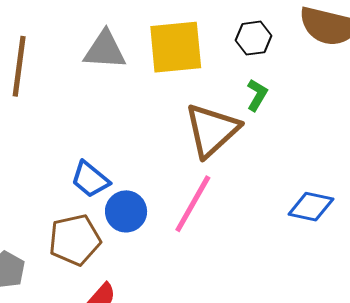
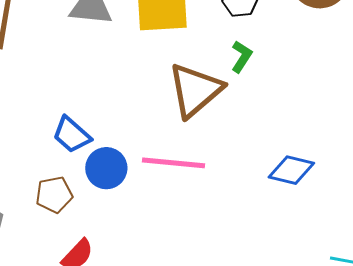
pink line: (193, 204) -> (173, 163), turned 64
brown pentagon: (75, 240) -> (54, 195), size x0.7

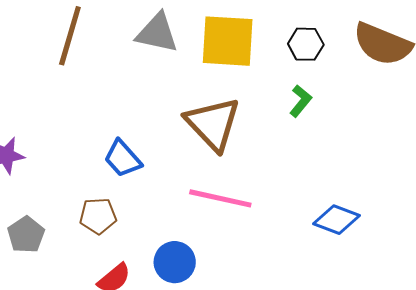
brown triangle: (195, 90) -> (213, 124), moved, turned -40
blue circle: (106, 168) -> (175, 262), moved

